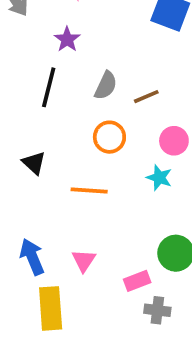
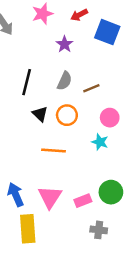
purple star: (67, 39) -> (65, 44), moved
black triangle: (34, 163) -> (40, 114), moved
pink triangle: (84, 261) -> (50, 197), size x1.5
pink rectangle: (137, 281) -> (83, 201), moved

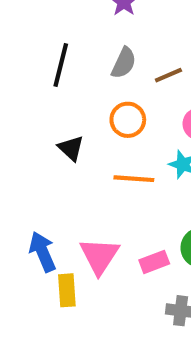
black triangle: (40, 114) -> (71, 148), moved
orange line: (54, 151) -> (134, 179), moved
yellow rectangle: (28, 229) -> (67, 290), moved, size x0.7

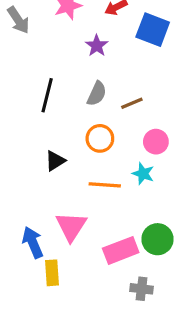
black triangle: (71, 148) -> (55, 161), turned 45
pink triangle: (99, 256) -> (71, 226), moved
pink rectangle: (154, 262) -> (121, 250), size x1.5

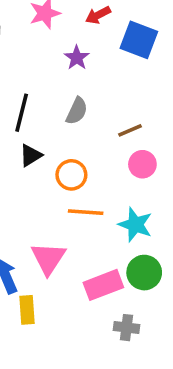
brown line: (132, 103) -> (130, 130), moved
orange circle: (100, 138) -> (71, 175), moved
black triangle: (55, 161) -> (31, 155), moved
cyan star: (143, 174) -> (135, 225), moved, size x1.4

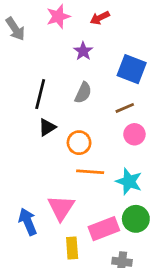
blue square: (139, 40) -> (132, 69), moved
yellow rectangle: (27, 310) -> (72, 248), moved

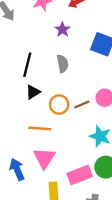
gray semicircle: (83, 93) -> (63, 64), turned -36
brown line: (125, 108) -> (82, 105), moved
orange line: (90, 172) -> (40, 128), moved

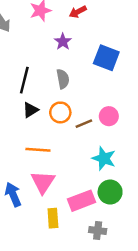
orange circle: (59, 105) -> (60, 112), moved

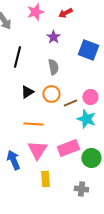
black line: (24, 80) -> (17, 57), moved
cyan star: (104, 158) -> (86, 119), moved
pink rectangle: (81, 201) -> (68, 148), moved

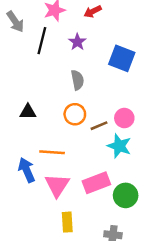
black line: (17, 57) -> (42, 41), moved
black triangle: (27, 92) -> (28, 112), moved, turned 32
blue arrow: (13, 160) -> (27, 170), moved

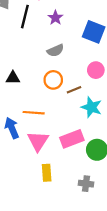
gray semicircle: (77, 80) -> (55, 50), turned 77
pink circle: (124, 118) -> (96, 70), moved

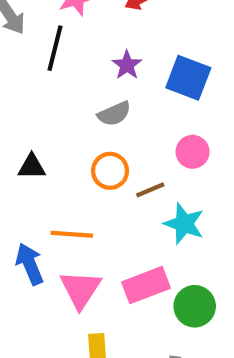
purple star: (55, 18) -> (127, 65), moved

